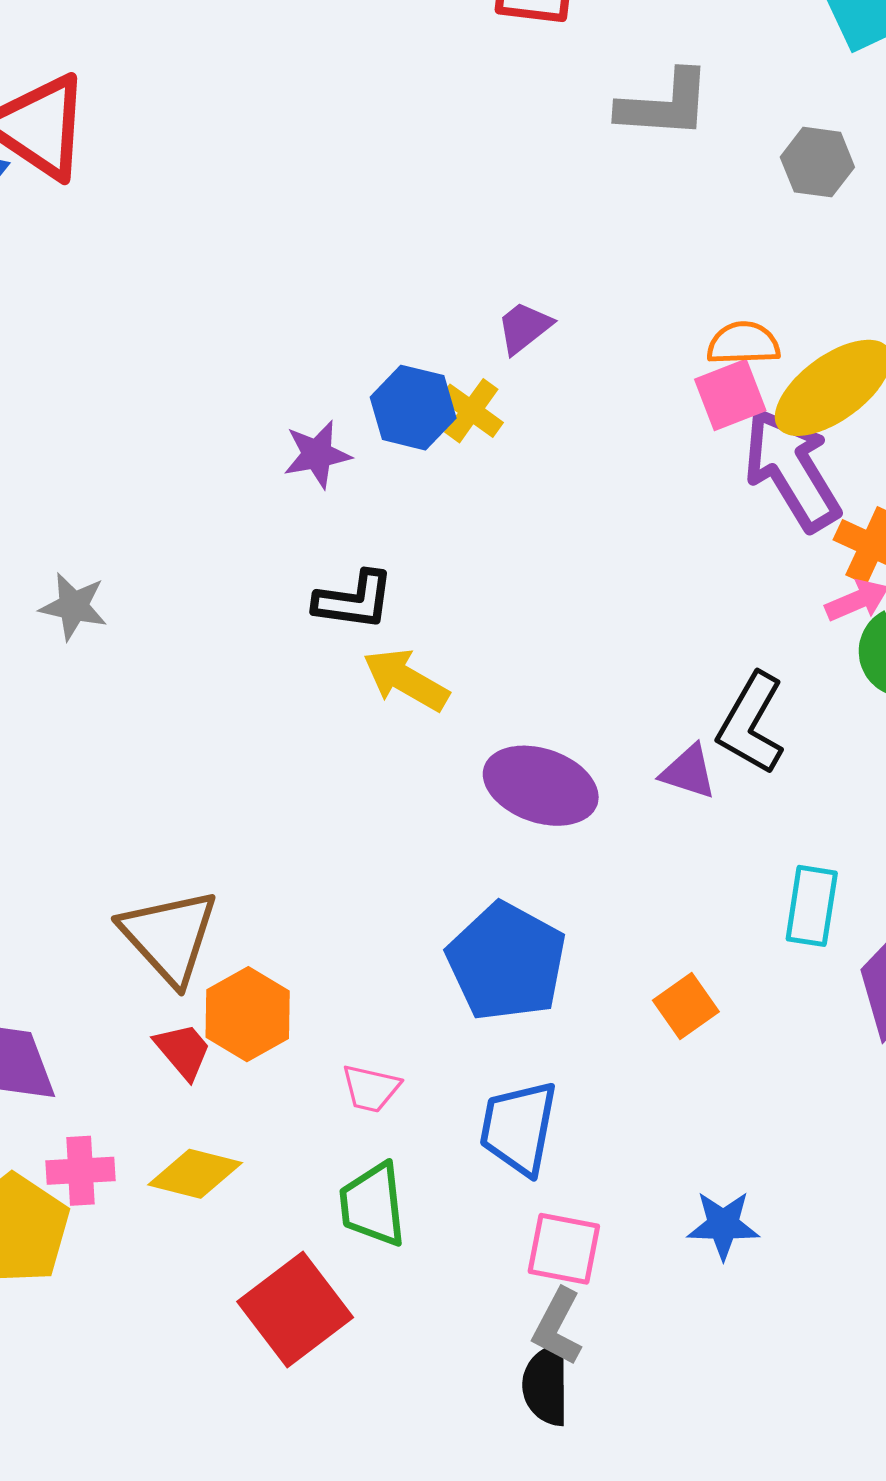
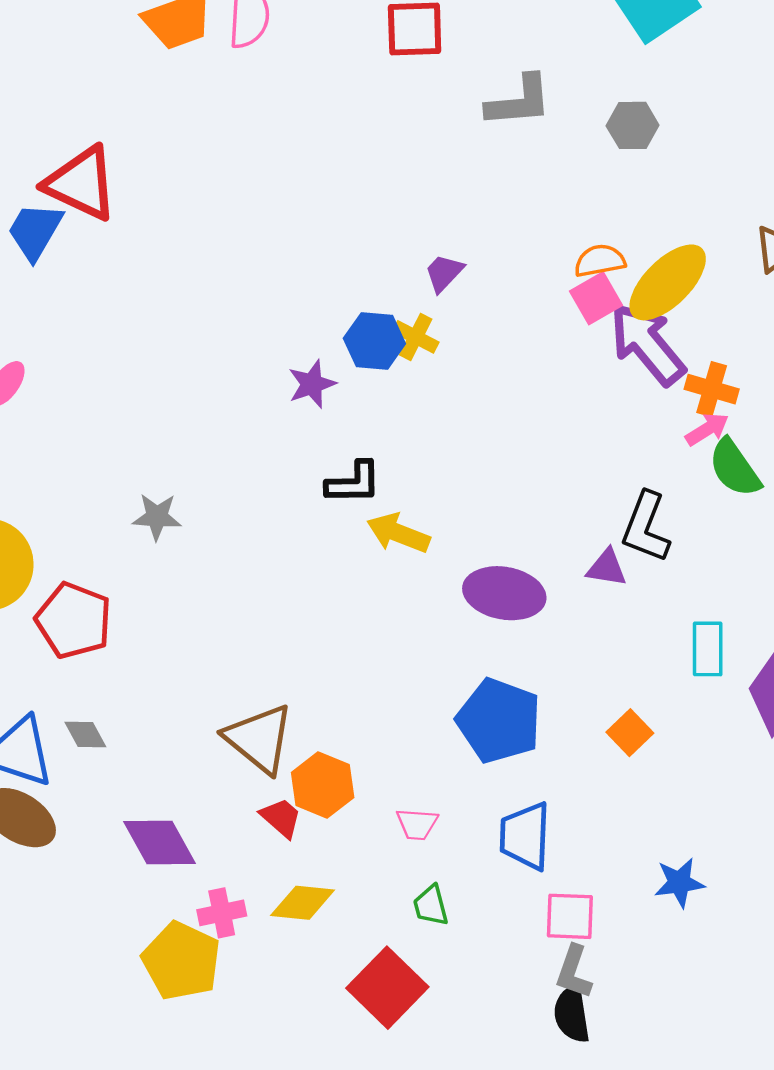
green trapezoid: (373, 1205) -> (431, 906), size x0.7

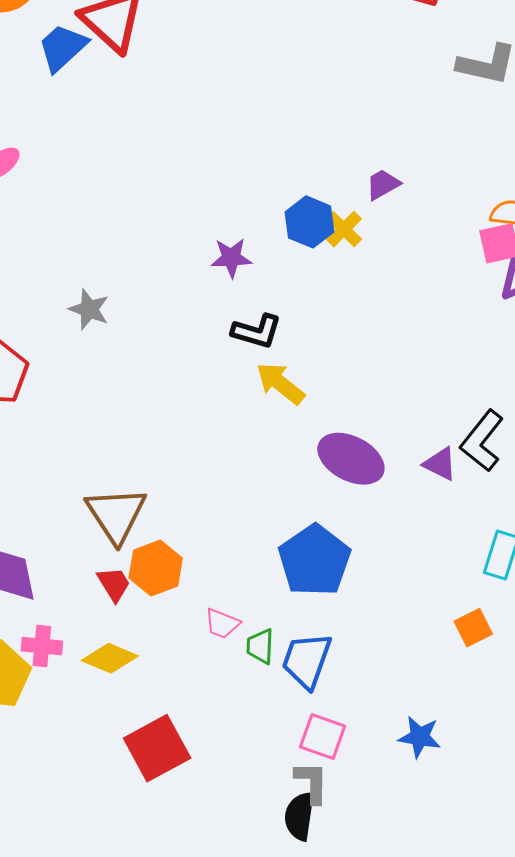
purple star: (312, 384) -> (231, 258), moved
orange square: (630, 733) -> (473, 628), moved
green trapezoid: (431, 906) -> (260, 646), moved
gray L-shape: (574, 972) -> (312, 782), turned 144

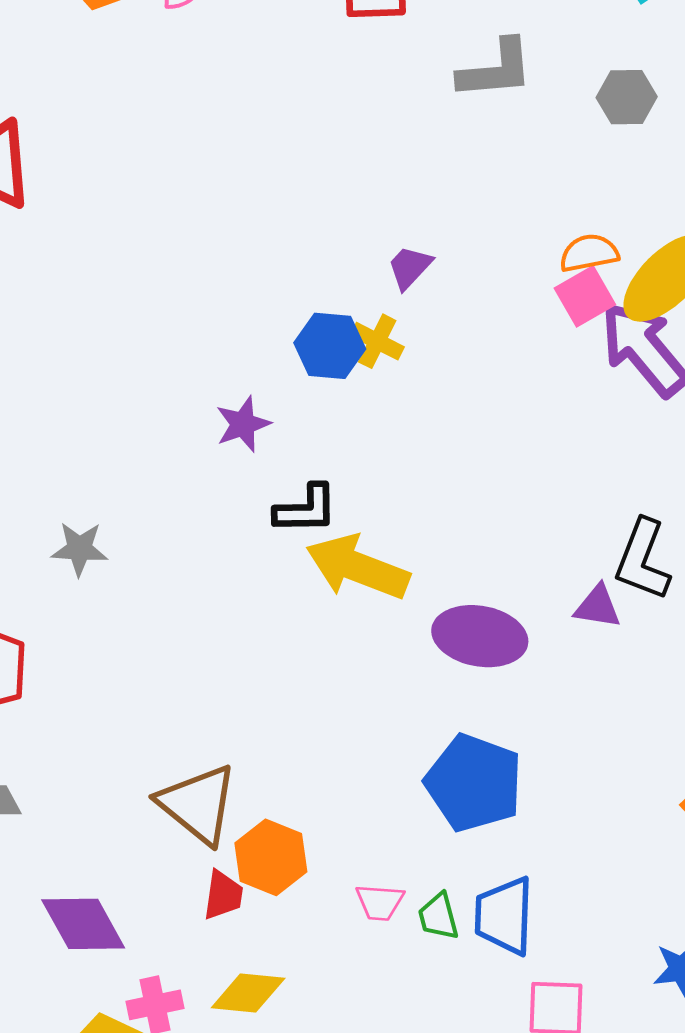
yellow arrow: (280, 383) -> (358, 567), size x1.4
red trapezoid: (114, 584) -> (223, 895), turned 57

